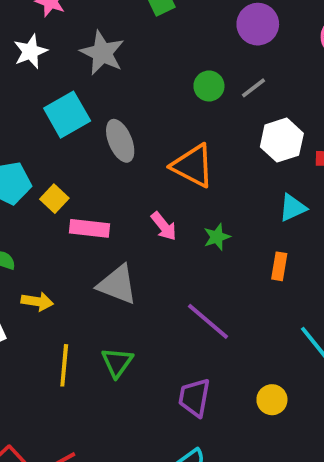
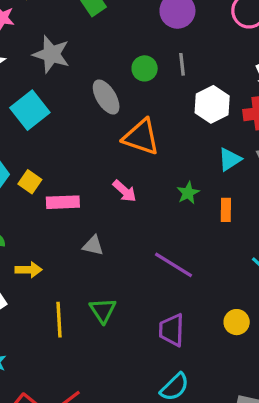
gray line: (253, 88) -> (182, 64), turned -50
gray ellipse: (120, 141) -> (106, 97), moved
green star: (217, 237) -> (188, 193), moved
gray triangle: (117, 284) -> (93, 245), size x0.6

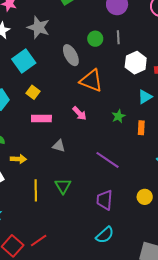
yellow square: (30, 182) -> (33, 92), moved

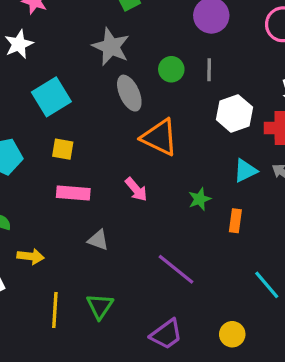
gray star: (38, 27) -> (111, 47), moved
yellow square: (33, 92) -> (63, 149), turned -32
purple trapezoid: (105, 200) -> (166, 334), turned -135

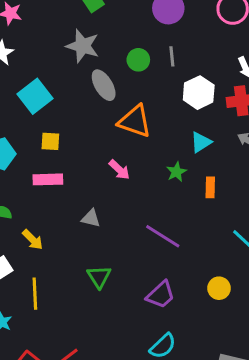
cyan triangle: (245, 171) -> (201, 142), moved
pink rectangle: (73, 193) -> (48, 179), moved
yellow arrow: (31, 256) -> (33, 240), turned 45
yellow line: (55, 310) -> (35, 294), moved

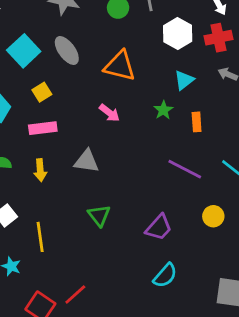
gray ellipse: (104, 85) -> (67, 51), moved
yellow square: (50, 141) -> (42, 92), turned -30
gray triangle: (91, 218) -> (87, 161), size x1.4
purple line: (163, 236) -> (185, 169), moved
yellow arrow: (33, 240) -> (40, 170), moved, turned 45

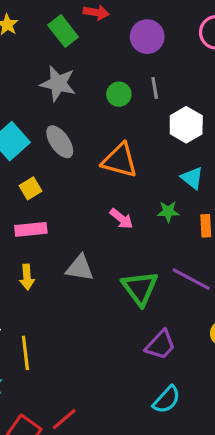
cyan triangle: (184, 80) -> (192, 178), turned -45
green star: (163, 110) -> (168, 212), turned 30
pink arrow: (109, 113) -> (121, 219), moved
green triangle: (99, 216) -> (140, 288), moved, size x1.4

